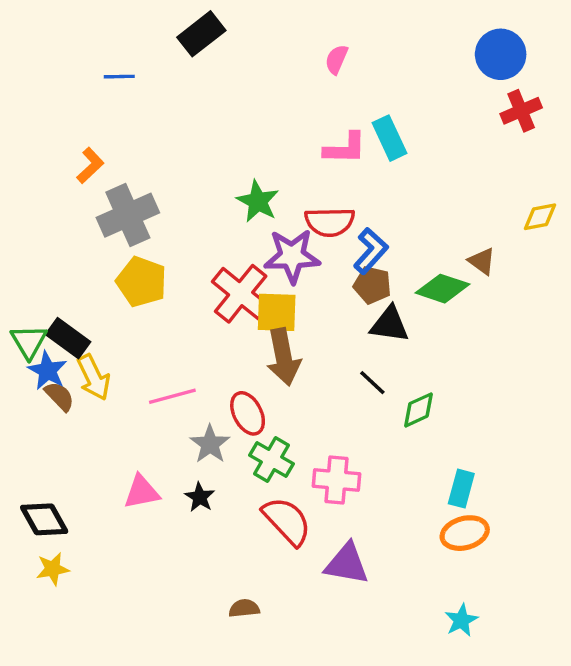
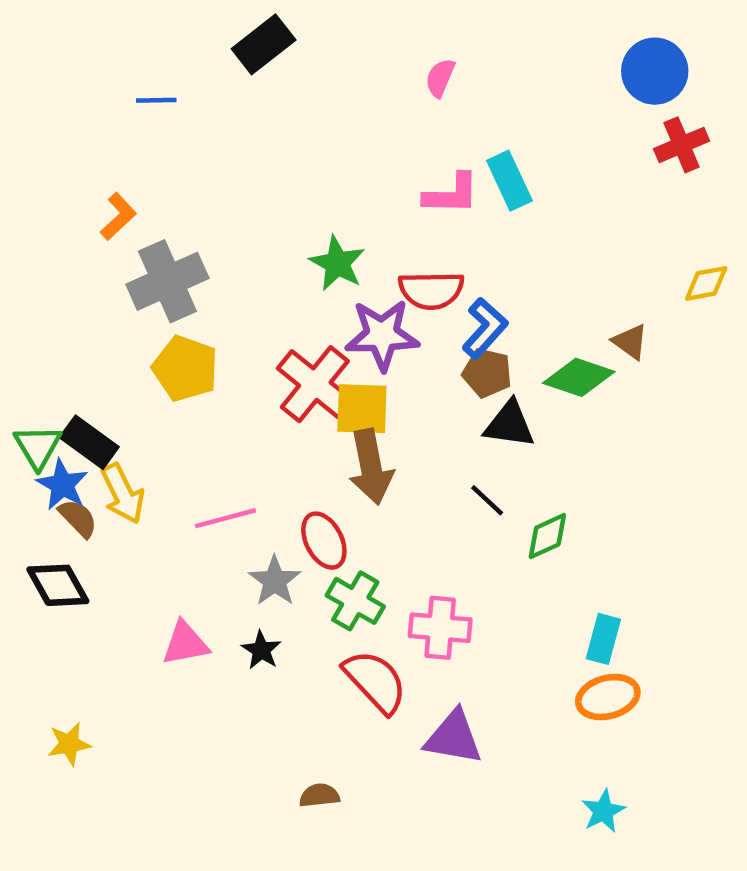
black diamond: (44, 519) -> (58, 585), moved

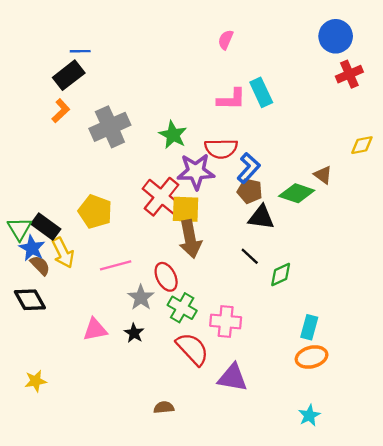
black rectangle: (264, 44) -> (69, 75), moved
gray cross: (167, 281) -> (110, 127), moved
yellow pentagon: (185, 368) -> (95, 212), moved

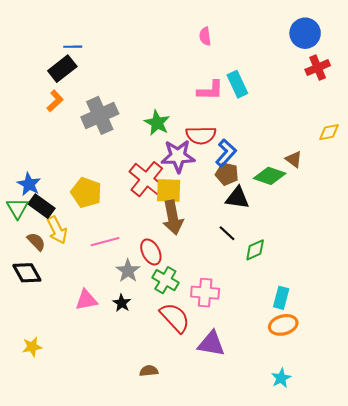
pink semicircle: (226, 40) -> (205, 36), turned -30
blue star: (32, 248) -> (29, 184), moved

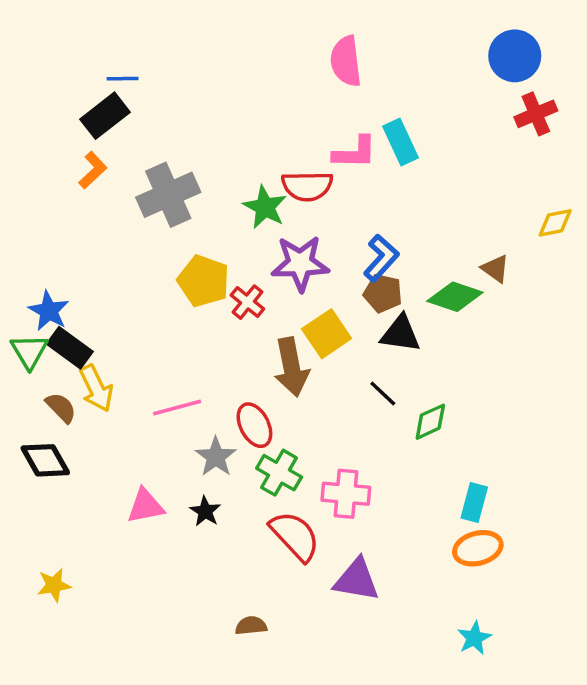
pink semicircle: (205, 36) -> (346, 61), size x1.6
red semicircle: (201, 135) -> (307, 186), moved
red cross: (147, 179) -> (247, 302), size x0.6
yellow square: (169, 190) -> (327, 334), moved, turned -36
yellow pentagon: (86, 193) -> (203, 281), moved

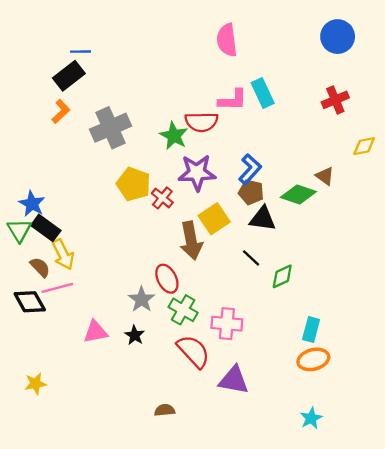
red cross: (536, 114) -> (335, 100), moved
pink line: (177, 408) -> (57, 288), moved

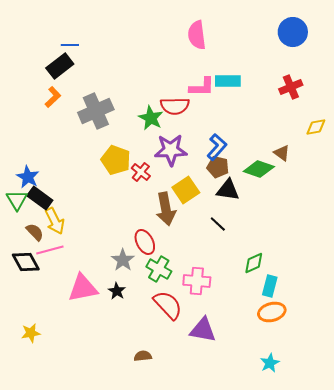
cyan rectangle: (263, 93) -> (228, 81), turned -65
green diamond: (282, 276) -> (254, 263), moved
pink triangle: (95, 332) -> (83, 288), size x1.4

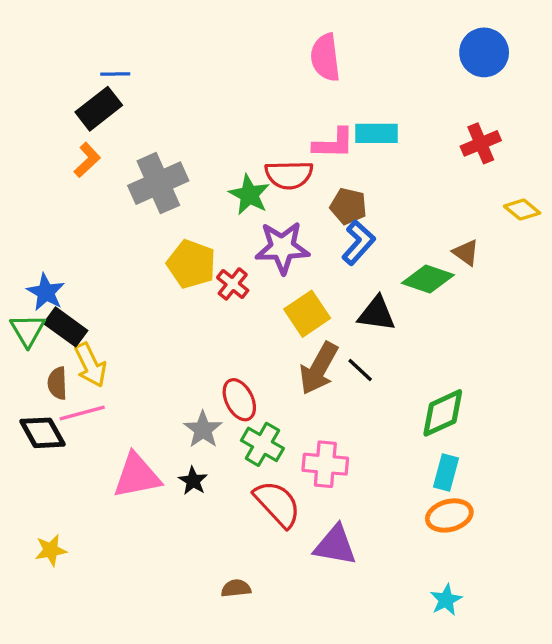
yellow diamond: (316, 127) -> (522, 210), turned 50
brown pentagon: (218, 167) -> (348, 206), moved
brown arrow: (166, 209) -> (319, 368), moved, turned 40
brown semicircle: (35, 232) -> (57, 383), turned -138
green diamond: (254, 263) -> (443, 413), moved, size x1.4

